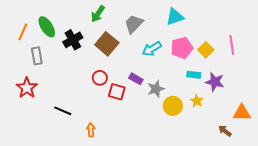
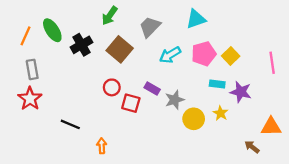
pink line: (232, 45) -> (272, 63), moved
gray rectangle: (37, 56) -> (32, 69), moved

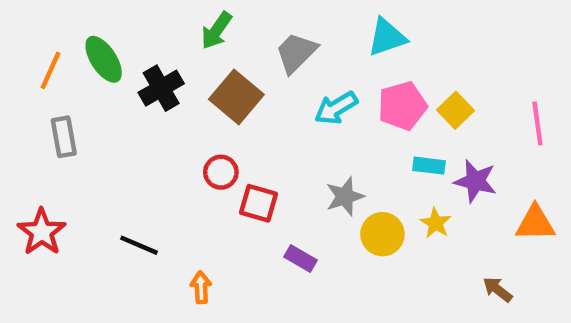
purple rectangle: (152, 89) -> (301, 259), moved
red star: (30, 99) -> (42, 232), moved
orange triangle: (271, 127) -> (535, 223), moved

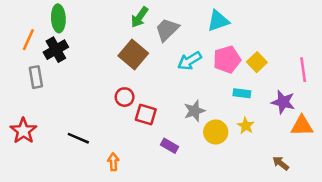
green arrow: (216, 31) -> (140, 17), moved
green ellipse: (104, 59) -> (58, 18), moved, turned 30
black cross: (161, 88) -> (56, 50), moved
purple star: (475, 181) -> (283, 102), moved

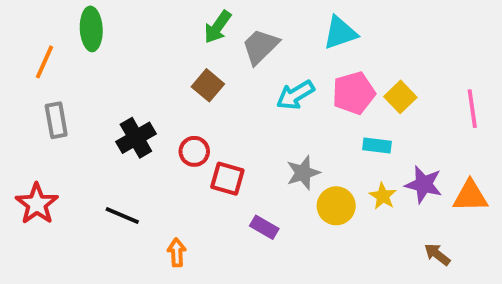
black cross: (56, 50) -> (136, 138), moved
brown square: (133, 55) -> (208, 85), size x0.7
purple star: (283, 102) -> (424, 184), moved

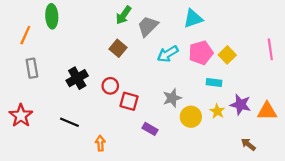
pink line: (472, 109) -> (270, 49), moved

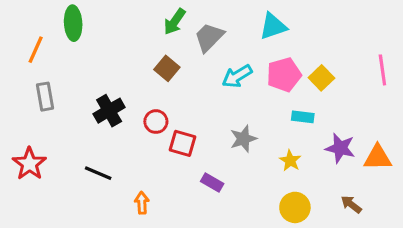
yellow star: (217, 111) -> (290, 161), moved
yellow circle: (191, 117) -> (295, 207), moved

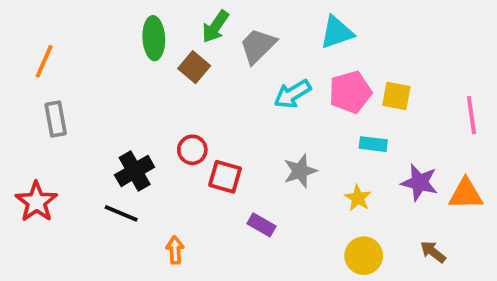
green ellipse: (73, 23) -> (154, 38), moved
brown square: (167, 68) -> (194, 67), moved
pink line: (382, 70) -> (471, 115), moved
yellow square: (321, 78) -> (396, 96), turned -35
black cross: (109, 111) -> (135, 171), moved

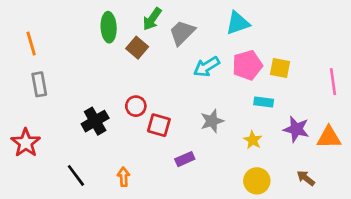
orange line: (44, 61) -> (31, 44), turned -40
black line: (121, 213) -> (76, 175), moved, turned 30
purple rectangle: (262, 225) -> (185, 159), turned -54

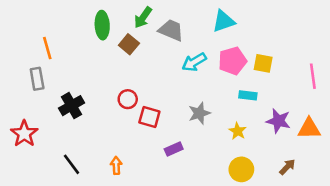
gray trapezoid: (182, 33) -> (171, 30), turned 68
orange line: (31, 44) -> (47, 48), moved
black cross: (95, 121) -> (72, 106), moved
brown arrow: (306, 178) -> (287, 167), turned 96

